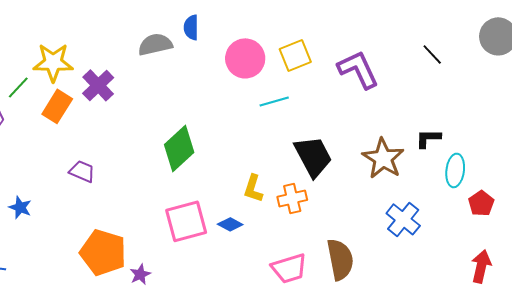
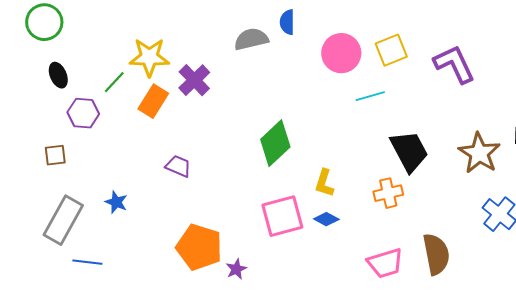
yellow L-shape: (253, 188) -> (324, 183), moved

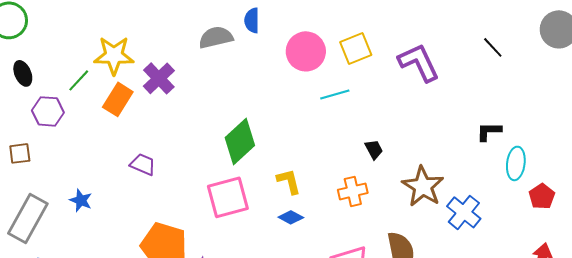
black trapezoid: (409, 151) -> (374, 149), size x0.5
brown star: (479, 153) -> (423, 186), moved
yellow L-shape: (324, 183) -> (289, 181), turned 148
pink square: (282, 216) -> (228, 197), moved

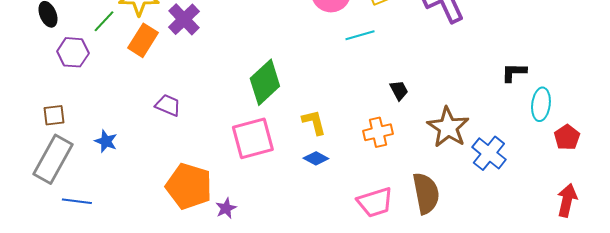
brown square: (20, 153) -> (54, 115), moved

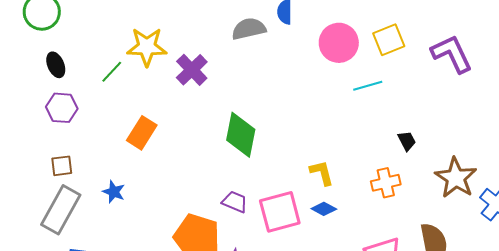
orange rectangle: (143, 40) -> (142, 133), moved
purple hexagon: (73, 52) -> (62, 108), moved
green diamond: (265, 82) -> (241, 135), moved, turned -36
purple trapezoid: (168, 105) -> (235, 202), moved
pink square: (253, 138) -> (280, 212), moved

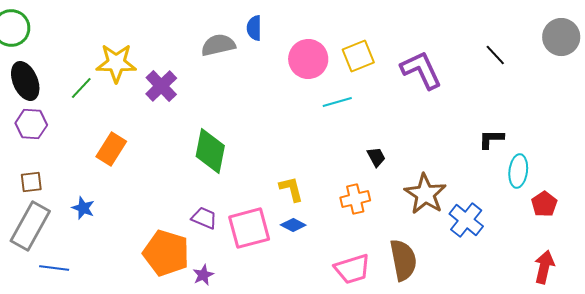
black ellipse: (56, 65) -> (25, 81), size x1.5

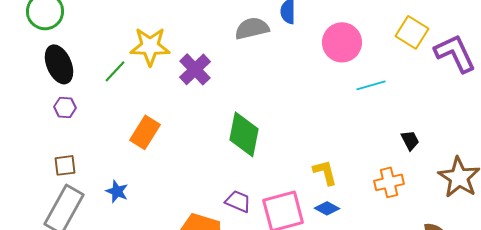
yellow square: (358, 56) -> (412, 32), moved, turned -36
purple hexagon: (31, 124) -> (65, 107), size x0.7

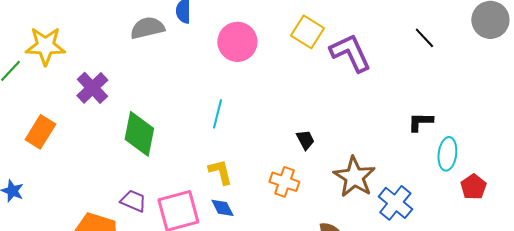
purple cross: (195, 69) -> (92, 88), moved
cyan line: (371, 85) -> (217, 114), moved, turned -60
orange cross: (389, 182) -> (284, 182), turned 32
blue diamond: (327, 208) -> (222, 208), turned 35

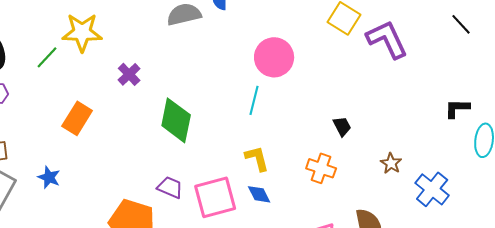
pink circle: (237, 42) -> (274, 57), moved
purple cross: (92, 88) -> (129, 74), size x0.7
brown star: (354, 177) -> (391, 163), size x0.5

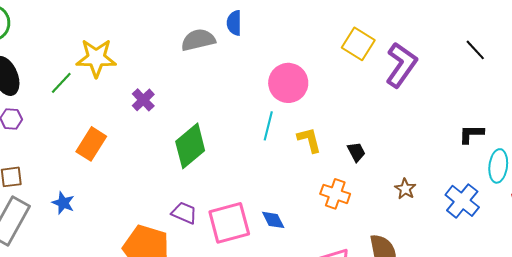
purple L-shape: (387, 39) -> (401, 65), turned 60
green diamond: (176, 120) -> (190, 146), turned 39
yellow L-shape: (257, 158) -> (309, 140), moved
blue cross: (432, 189) -> (462, 201), moved

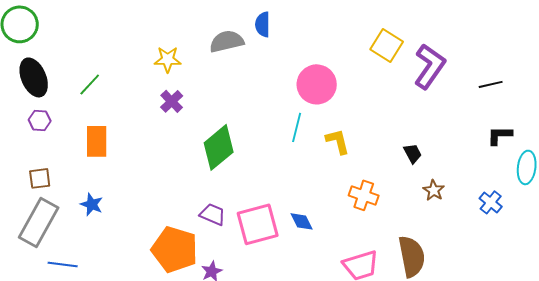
black line: (475, 50) -> (491, 84), moved, turned -60
yellow star: (96, 58) -> (168, 59), moved, size x0.7
orange rectangle: (91, 144) -> (97, 141), moved, turned -32
black trapezoid: (356, 152) -> (413, 153), moved
blue cross: (462, 201) -> (491, 202), size x0.7

